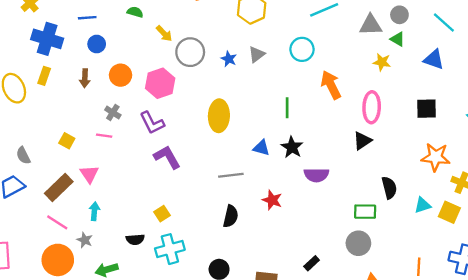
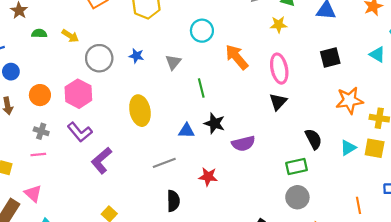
yellow arrow: (164, 34) -> (70, 36), moved
gray triangle: (257, 54) -> (173, 62), moved
purple L-shape: (167, 157) -> (101, 160), turned -88

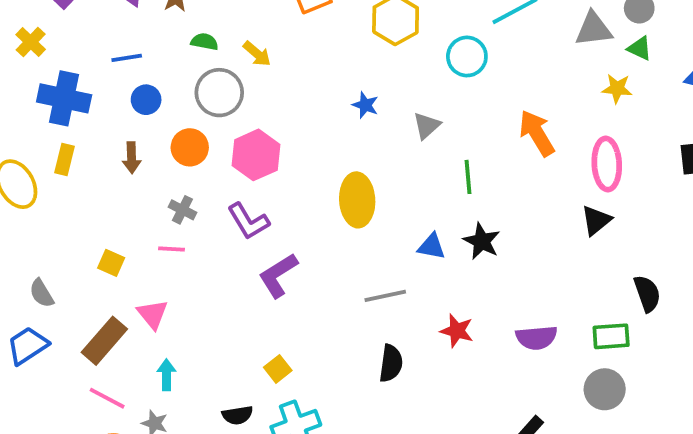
cyan circle: (202, 31) -> (467, 56), moved
gray circle: (99, 58) -> (219, 93), moved
purple semicircle: (243, 144) -> (536, 338), moved

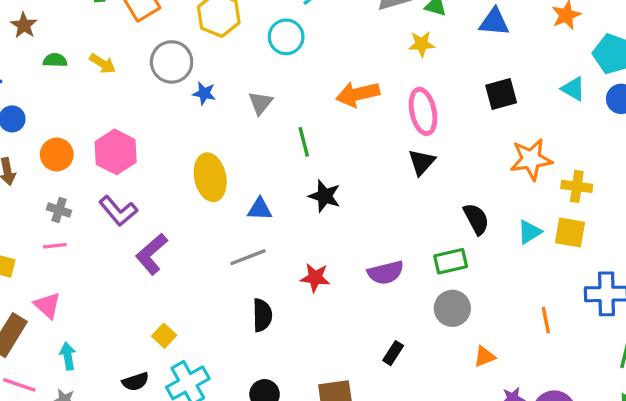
gray circle: (219, 93) -> (172, 62), moved
orange arrow: (537, 133) -> (358, 94), turned -63
blue triangle: (432, 246) -> (260, 209), moved

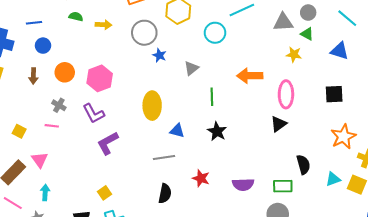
yellow arrow: (103, 64) -> (103, 25), turned -42
orange star: (531, 159) -> (343, 137), turned -30

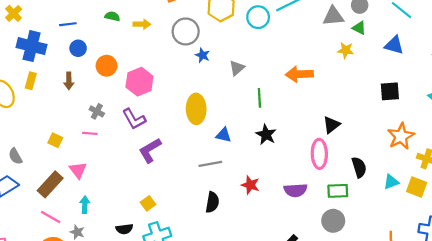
cyan circle: (215, 33) -> (258, 17), moved
orange circle: (65, 72) -> (107, 66), moved
pink ellipse: (286, 94) -> (319, 154), moved

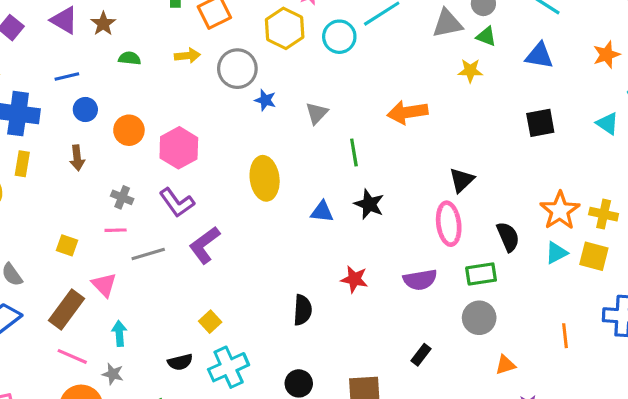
yellow arrow: (142, 24) -> (187, 56), moved
blue triangle: (224, 135) -> (322, 212), moved
orange star: (401, 136) -> (560, 211), moved
gray line: (210, 164) -> (148, 254), moved

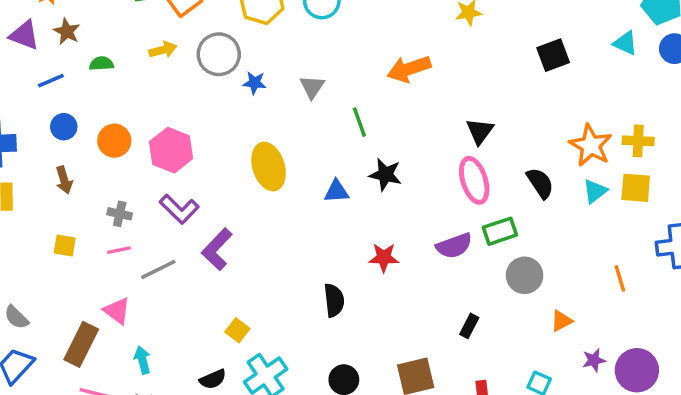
blue line: (67, 77) -> (51, 81), moved
yellow square: (67, 245) -> (65, 245), moved
green rectangle: (481, 274) -> (500, 231), moved

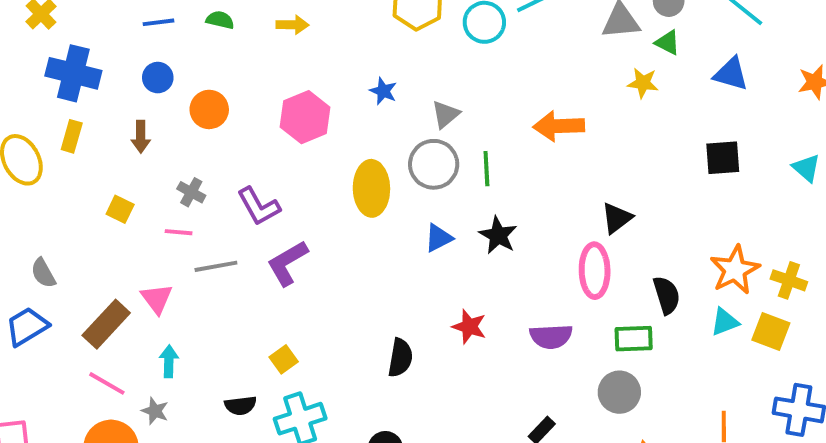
gray circle: (219, 54) -> (434, 164), moved
pink hexagon: (171, 150) -> (305, 117), moved
blue triangle: (336, 191) -> (439, 238), turned -40
green rectangle: (500, 231) -> (634, 339), moved

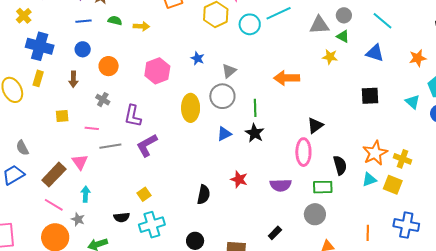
yellow arrow: (293, 25) -> (141, 26), moved
green line: (486, 169) -> (255, 108), moved
gray cross: (191, 192) -> (103, 100), moved
purple L-shape: (259, 206) -> (133, 116), turned 40
yellow square: (120, 209) -> (62, 116), turned -32

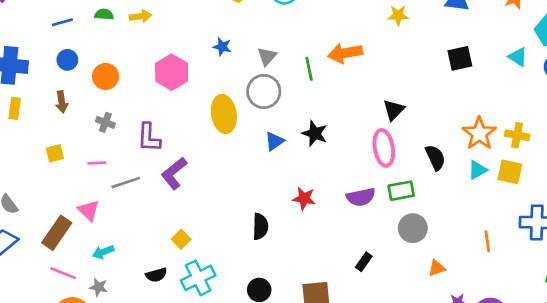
green line: (255, 108) -> (309, 69), moved
green rectangle: (323, 187) -> (401, 191), moved
cyan arrow: (85, 194) -> (103, 252), turned -105

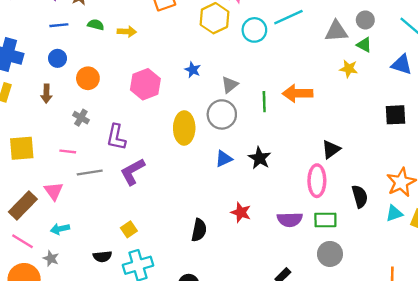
yellow square: (55, 153) -> (22, 148), moved, size x1.6

